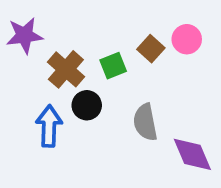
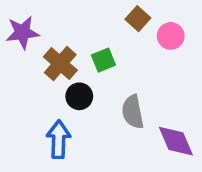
brown square: (151, 49) -> (138, 19), moved
blue arrow: (49, 126) -> (59, 139), moved

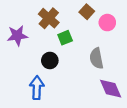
purple star: (22, 32) -> (17, 36), moved
brown cross: (60, 64) -> (49, 18), moved
gray semicircle: (133, 112) -> (96, 58), moved

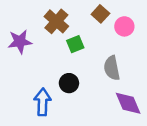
black circle: (50, 60) -> (69, 83), moved

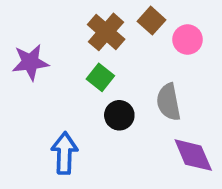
brown cross: (56, 21) -> (106, 32), moved
green square: (75, 44) -> (100, 77), moved, turned -30
black circle: (69, 83) -> (119, 115), moved

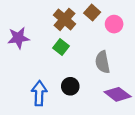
black circle: (119, 115) -> (70, 86), moved
purple diamond: (193, 155) -> (118, 94), turned -30

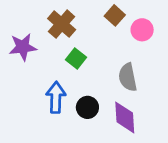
brown cross: (65, 19) -> (62, 24), moved
blue arrow: (39, 93) -> (56, 97), moved
purple diamond: (118, 94) -> (125, 117), moved, turned 50

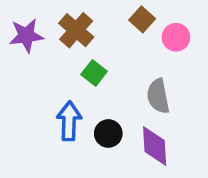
purple star: (23, 47) -> (26, 35), moved

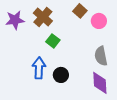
gray semicircle: (158, 96) -> (101, 56), moved
purple diamond: (155, 146) -> (100, 83), moved

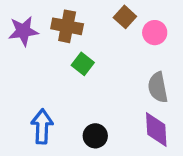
brown cross: (43, 17) -> (67, 26), turned -30
blue arrow: (39, 68) -> (42, 126), moved
black circle: (61, 75) -> (95, 136), moved

